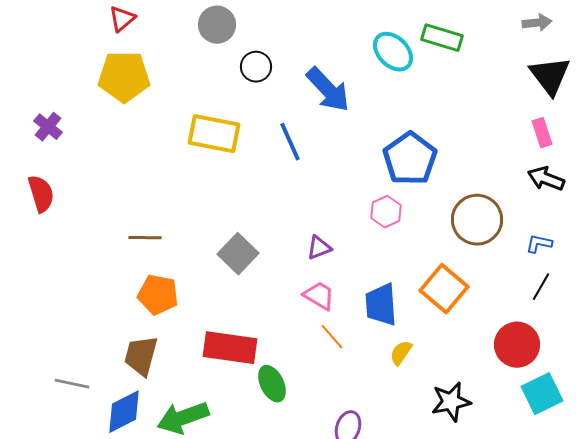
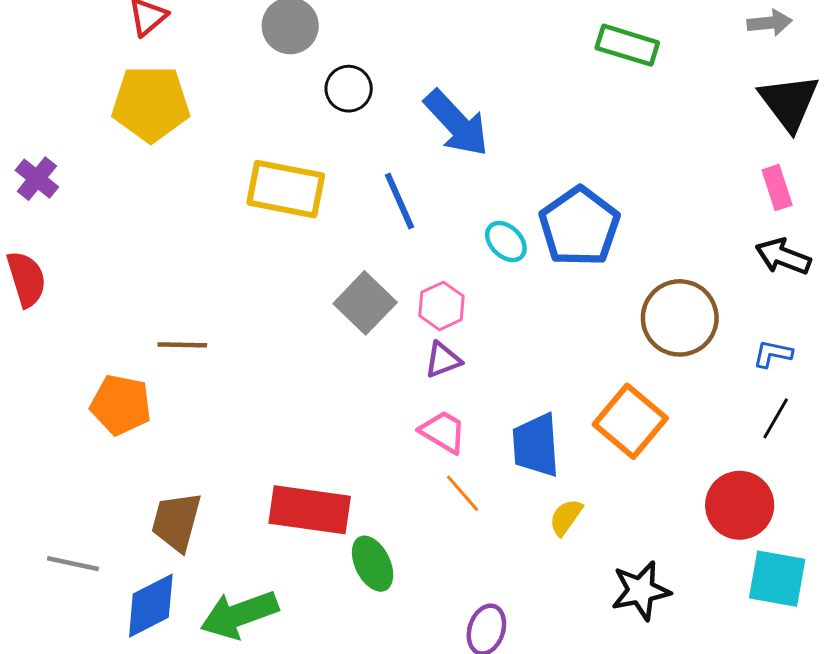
cyan ellipse: (393, 52) -> (506, 242), moved, size x0.7
pink hexagon: (386, 212) -> (441, 306), moved
gray square: (238, 254) -> (365, 303), moved
orange pentagon: (158, 295) -> (121, 405), moved
cyan square: (542, 394) -> (777, 579), turned 36

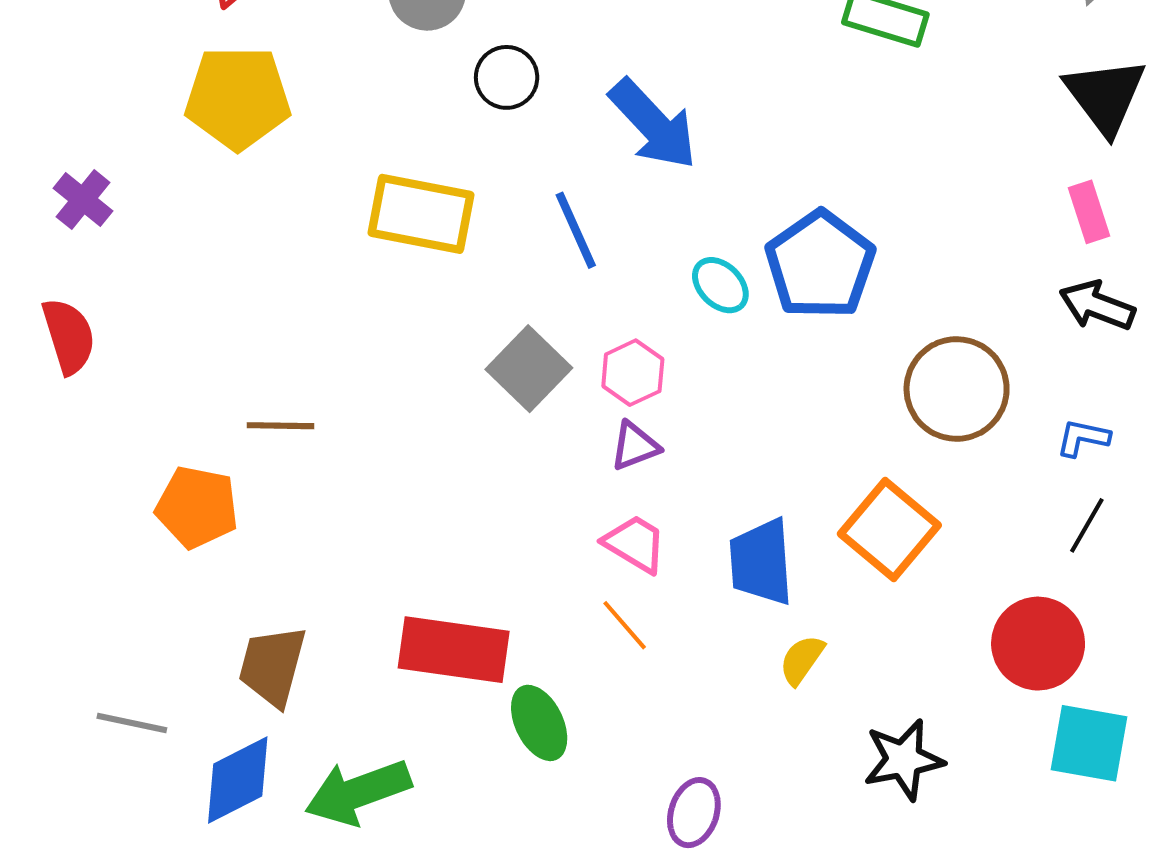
orange line: (462, 493) -> (625, 625), moved

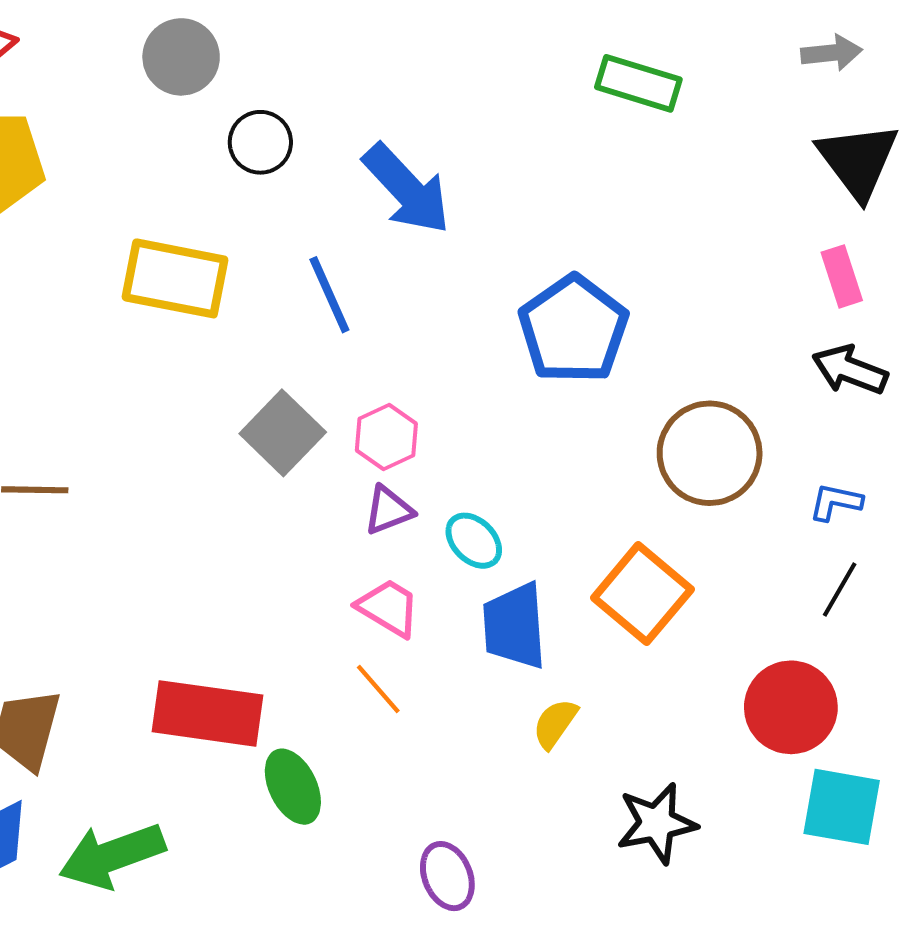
cyan ellipse: (720, 285) -> (474, 541), moved
purple ellipse: (694, 813) -> (447, 876), turned -40

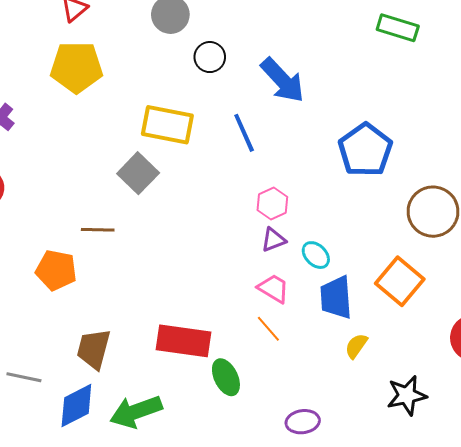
gray square: (283, 433) -> (138, 173), moved
purple ellipse: (447, 876) -> (303, 422), turned -76

